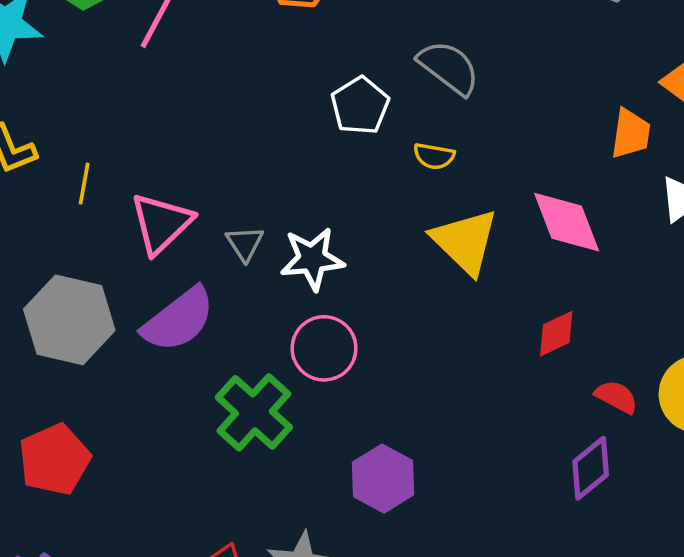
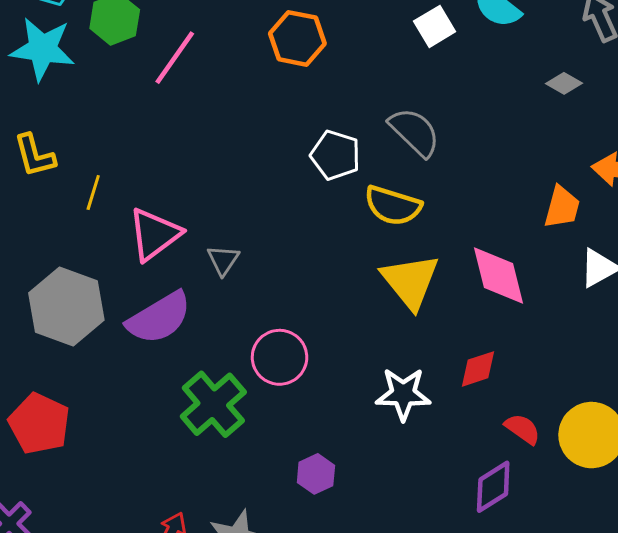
white pentagon: (360, 106) -> (335, 155), turned -30
yellow semicircle: (434, 156) -> (393, 206), size x1.6
white star: (312, 259) -> (403, 394), moved
red pentagon: (55, 460) -> (39, 424), turned -30
purple hexagon: (383, 479) -> (316, 474), size x0.7

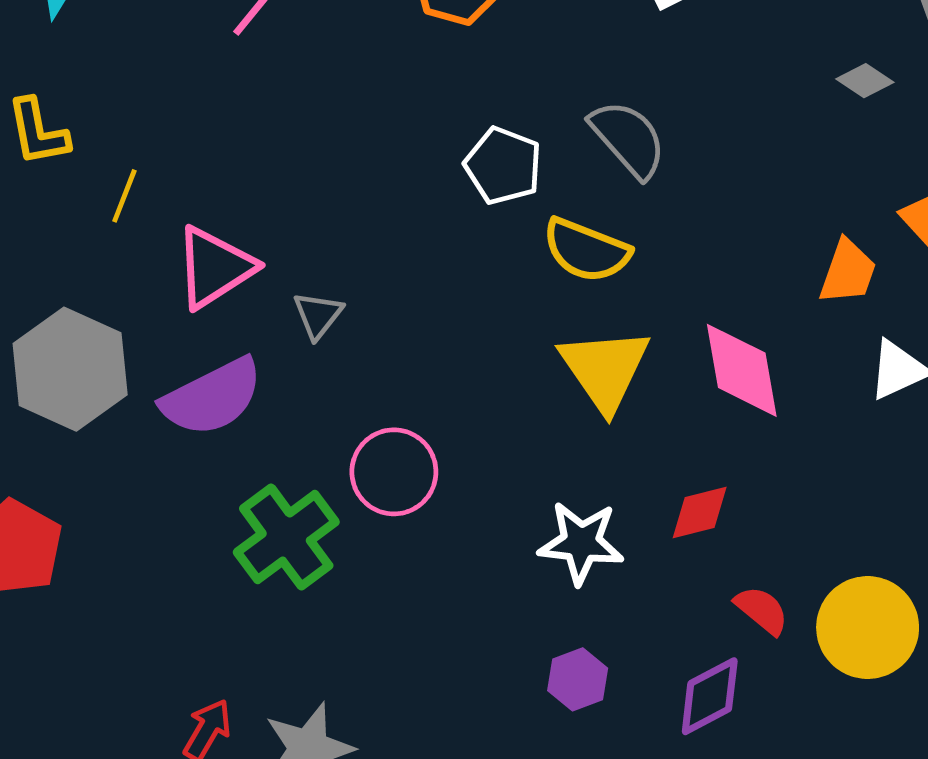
purple hexagon: (316, 474) -> (578, 679), moved

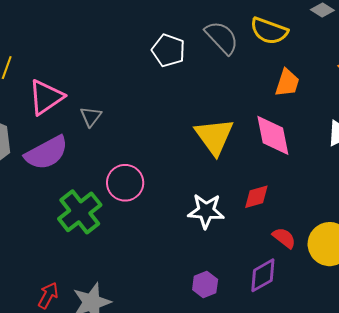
yellow semicircle: (586, 250) -> (269, 31), moved
orange trapezoid: (848, 272) -> (287, 83), moved
purple hexagon: (578, 679) -> (205, 285), moved

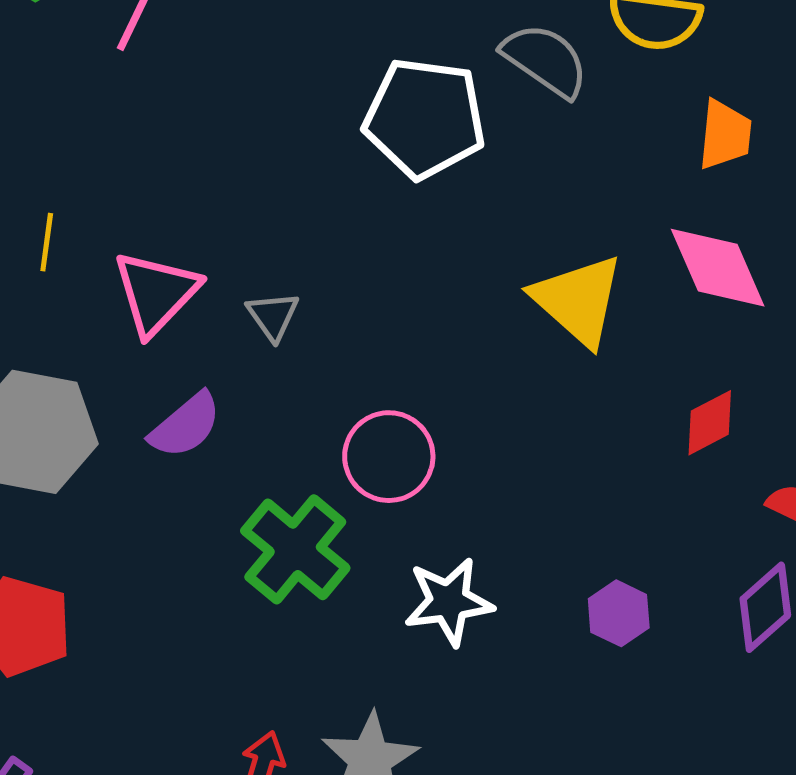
white pentagon: (168, 50) -> (425, 118), size x1.5
purple semicircle: (46, 153) -> (185, 425), size x0.7
white star: (206, 211) -> (449, 602), moved
purple hexagon: (205, 285) -> (619, 613), moved

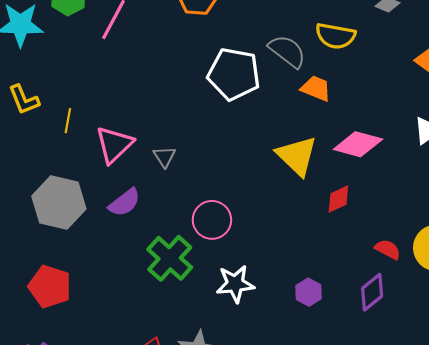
orange trapezoid: (725, 135) -> (316, 88), moved, turned -76
pink diamond: (718, 268) -> (358, 144), turned -54
red diamond: (710, 423) -> (338, 199), moved

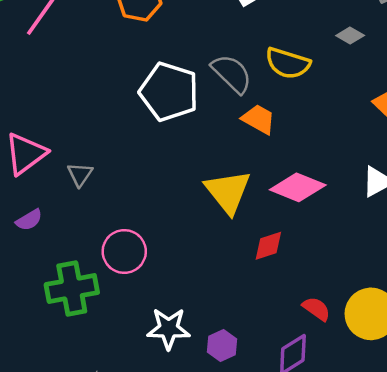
purple semicircle: (125, 203) -> (29, 220), size x0.7
green cross: (170, 258) -> (72, 288), turned 30
white star: (235, 284) -> (169, 329), moved

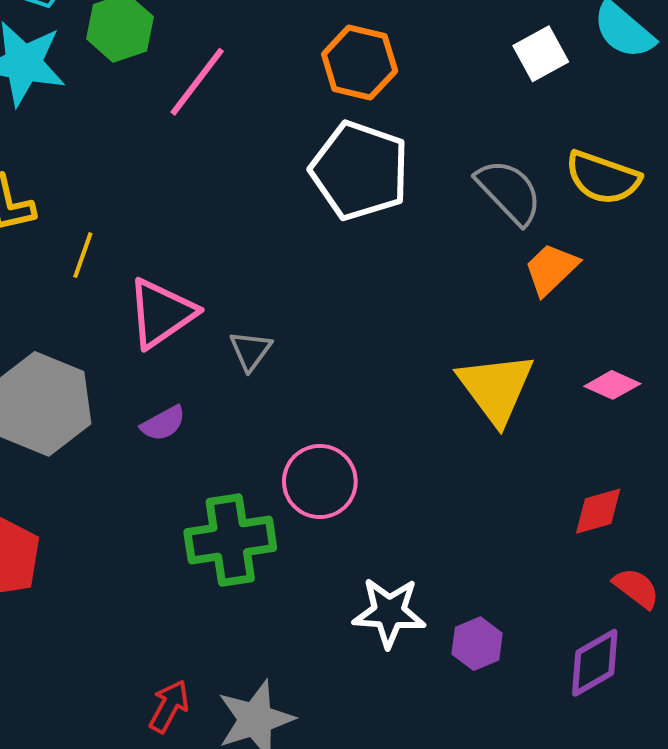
white pentagon: (169, 92) -> (360, 171), moved
orange trapezoid: (259, 119) -> (551, 269), turned -75
pink diamond: (298, 187) -> (612, 385), size x0.6
red diamond: (268, 246) -> (598, 511), moved

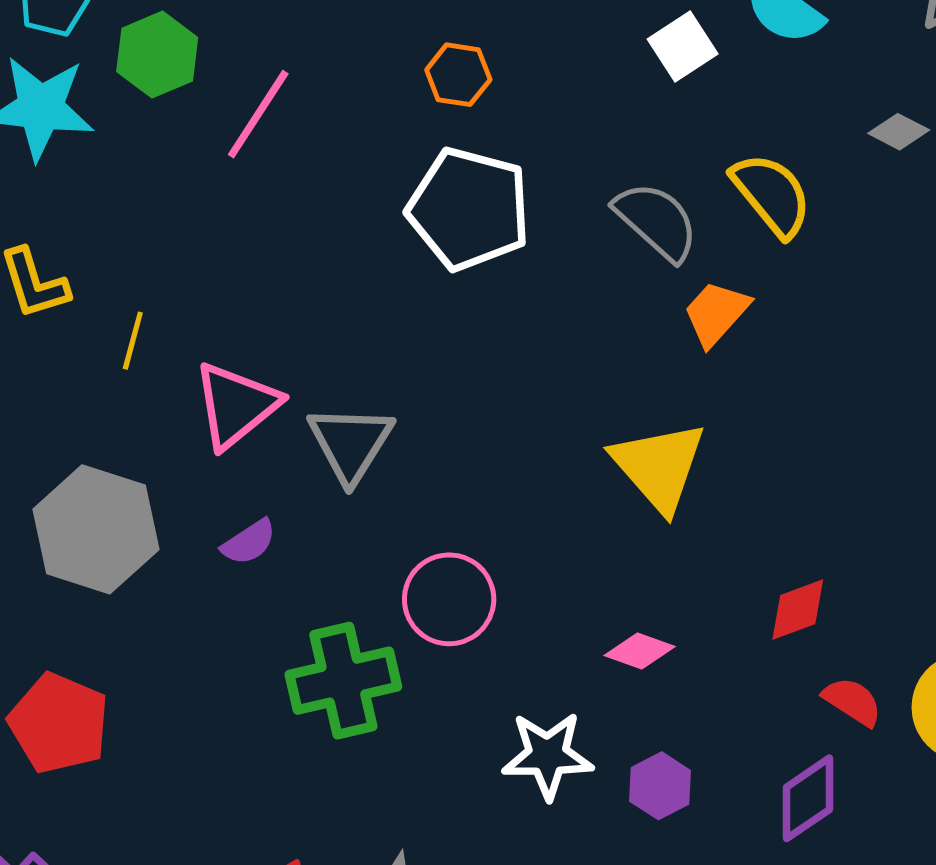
orange hexagon: (360, 62) -> (458, 75), size x0.7
yellow semicircle: (603, 178) -> (772, 195), turned -144
gray triangle: (251, 351) -> (350, 443), size x1.6
pink diamond: (612, 385) -> (640, 651), moved

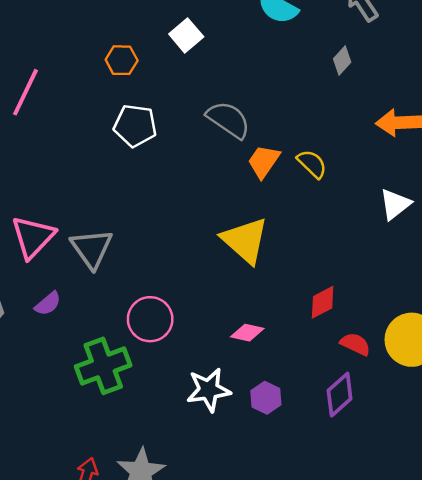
white square: (683, 46) -> (186, 35), moved
gray diamond: (899, 132) -> (342, 60), turned -68
yellow semicircle: (772, 195) -> (312, 164), moved, size x0.7
white pentagon: (469, 209) -> (135, 126), size x0.7

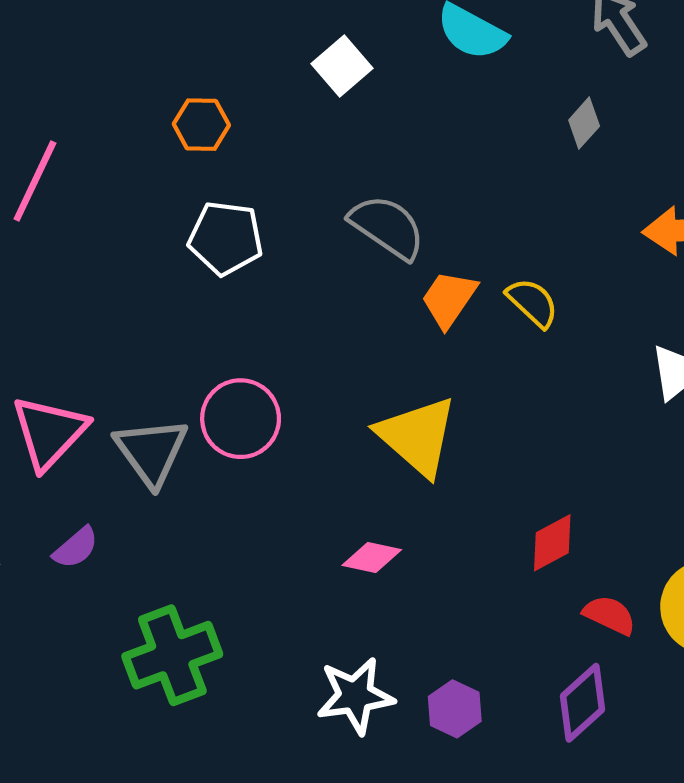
white square: (186, 35) -> (342, 66), moved
pink circle: (150, 319) -> (241, 419), moved
pink diamond: (247, 333) -> (372, 558), moved

